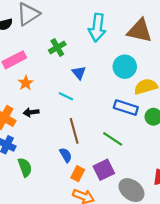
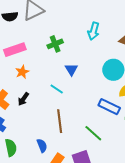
cyan arrow: (97, 28) -> (94, 31), size x0.7
black arrow: (31, 112) -> (23, 99), turned -56
blue semicircle: (66, 155) -> (42, 146), moved

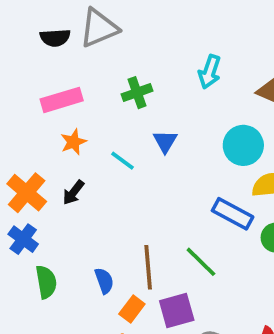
cyan line: (57, 89) -> (123, 161), moved
brown line: (60, 121) -> (148, 267), moved

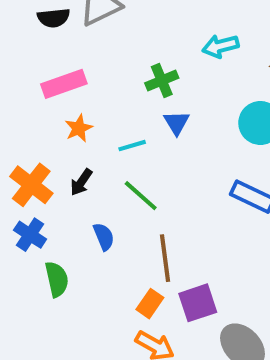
cyan arrow: (210, 72) -> (220, 46), turned 60
green cross: (137, 93) -> (162, 81), moved
cyan line: (123, 161) -> (132, 146), turned -50
green line: (201, 262) -> (141, 196), moved
blue semicircle: (104, 281) -> (104, 237), moved

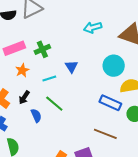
green cross: (162, 81) -> (42, 49), moved
blue semicircle: (104, 237) -> (36, 116), moved
brown line: (165, 258) -> (105, 134), moved, turned -60

